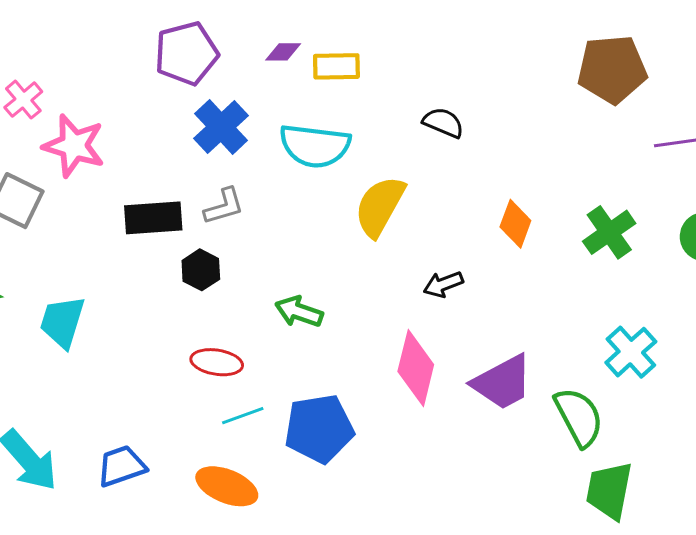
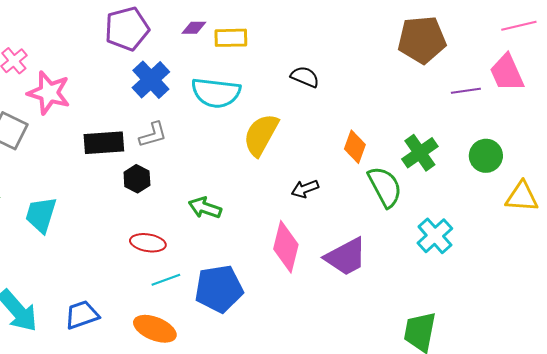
green semicircle: (579, 417) -> (385, 187), moved

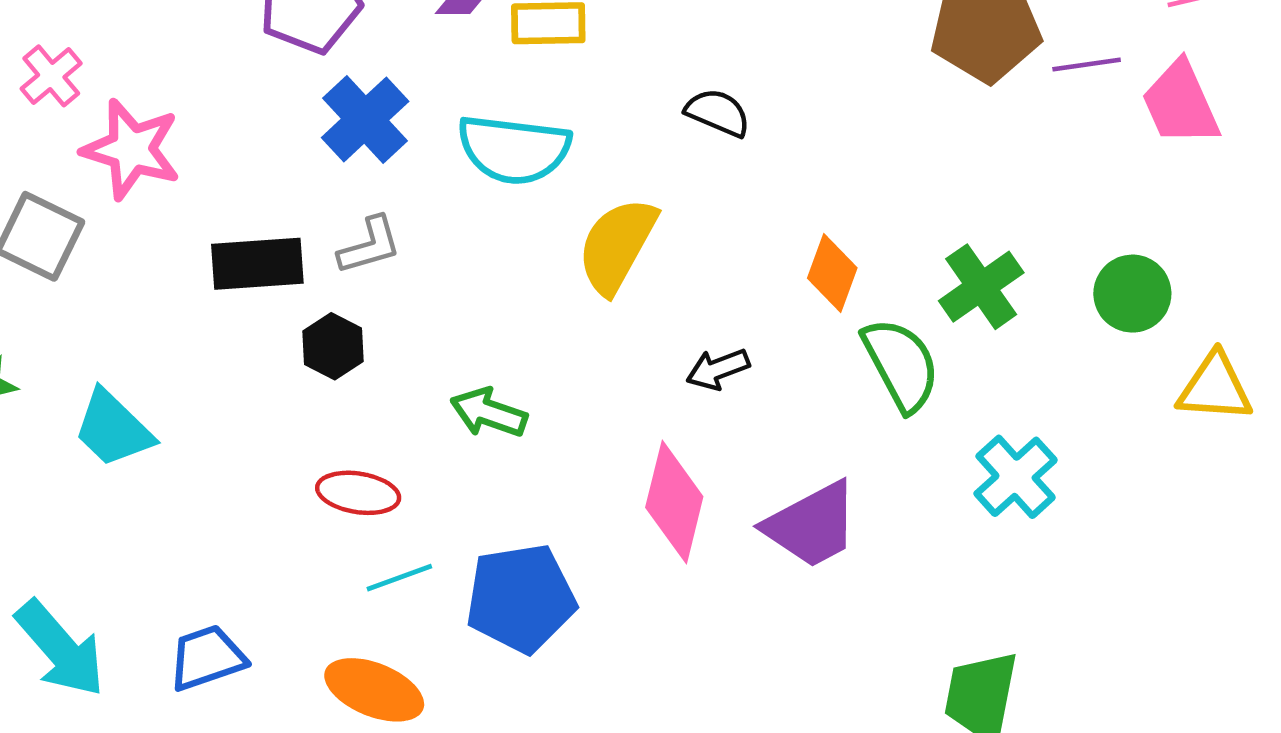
purple line: (466, 91) -> (1087, 65), moved
cyan trapezoid: (41, 215) -> (113, 429), turned -63

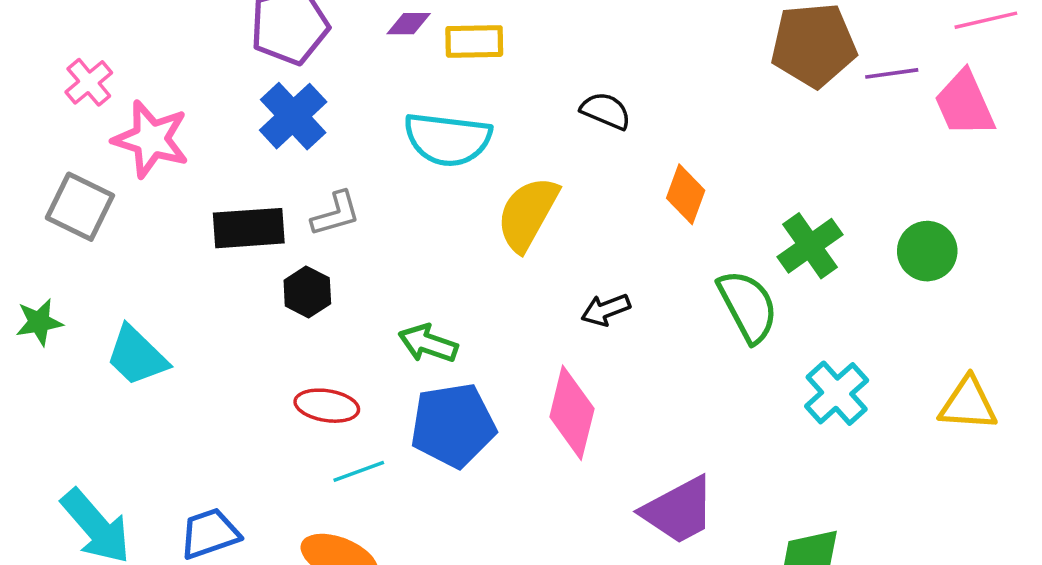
blue cross: (365, 119) -> (293, 116), moved
orange diamond: (832, 273) -> (686, 194), moved
yellow triangle: (1215, 387) -> (968, 404), moved
purple trapezoid: (812, 525) -> (679, 510), moved
blue pentagon: (521, 598) -> (453, 425), moved

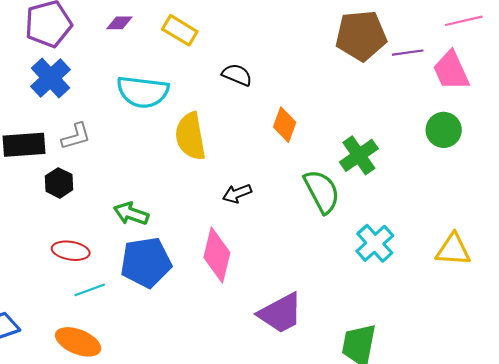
yellow rectangle: (474, 41) -> (180, 30), moved, turned 32
yellow semicircle: (528, 214) -> (190, 136), turned -39
green circle: (927, 251) -> (444, 130), moved

